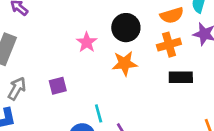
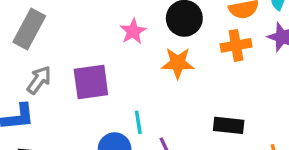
black rectangle: (181, 77) -> (229, 125), moved
purple square: (58, 86) -> (91, 82), size x1.6

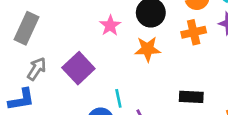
purple square: (91, 82) -> (78, 68), turned -32

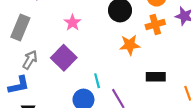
pink star: (110, 26) -> (72, 23), moved
orange star: (148, 49) -> (130, 45), moved

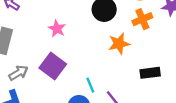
gray arrow: (30, 60) -> (18, 73), turned 36

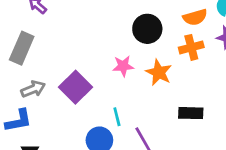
pink star: (57, 29) -> (123, 66), moved, turned 30
orange star: (119, 44) -> (159, 72), turned 30

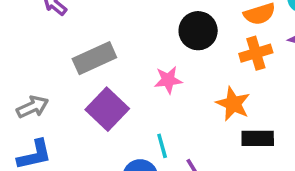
gray rectangle: (22, 48) -> (94, 58), moved, turned 44
orange star: (159, 72) -> (233, 104), moved
gray arrow: (33, 89) -> (33, 107), moved

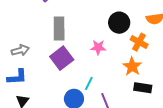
orange cross: (256, 53) -> (139, 42), moved, turned 36
gray rectangle: (94, 58) -> (59, 29), turned -75
cyan line: (162, 146) -> (89, 83), turned 32

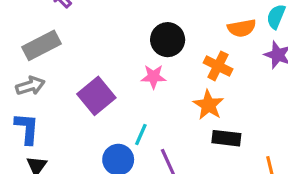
black circle: (119, 23) -> (168, 40), moved
gray rectangle: (59, 29) -> (41, 45), moved, turned 65
blue L-shape: (17, 77) -> (27, 128), turned -80

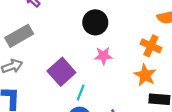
black circle: (168, 40) -> (95, 22), moved
cyan line: (141, 134) -> (81, 93), moved

